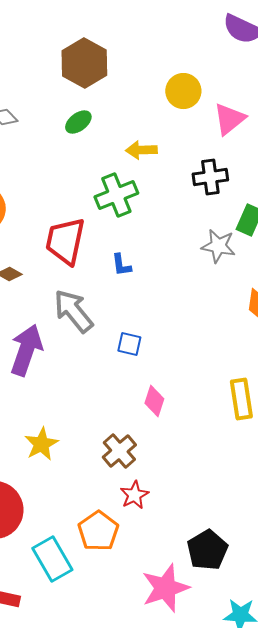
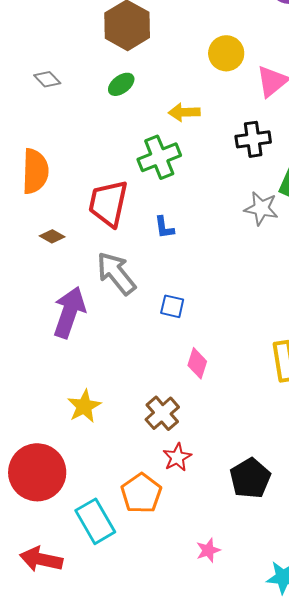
black pentagon: (207, 550) -> (250, 478), moved
pink star: (165, 588) -> (208, 550), size x0.5

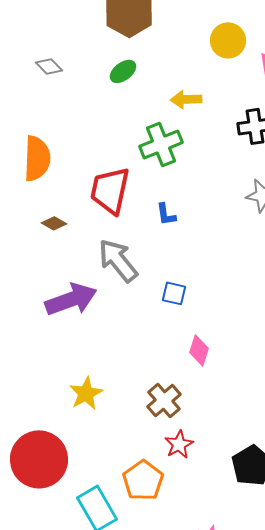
purple arrow: (69, 312) -> (71, 299), turned 51

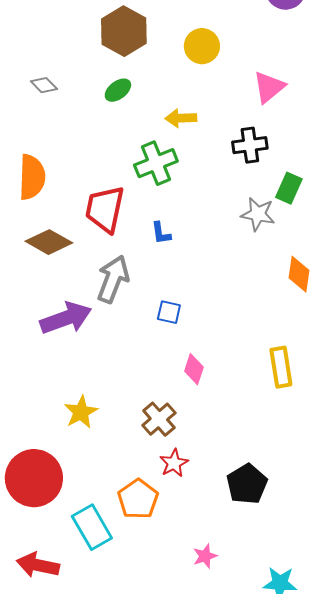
yellow circle: (228, 40) -> (202, 46), moved
brown diamond: (54, 223) -> (49, 242), size x1.8
gray arrow: (118, 260) -> (113, 279), turned 60

